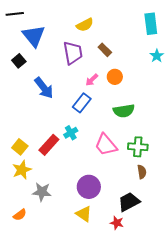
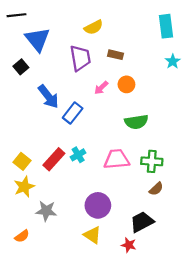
brown rectangle: (105, 50) -> (115, 55), turned -32
blue rectangle: (82, 103) -> (73, 113), moved
cyan cross: (71, 133) -> (78, 155), moved
pink trapezoid: (106, 145) -> (117, 159), turned 125
brown semicircle: (142, 172) -> (156, 189), turned 56

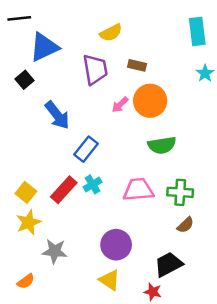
blue triangle: (37, 39) -> (44, 47), turned 44
orange circle: (126, 84) -> (150, 101), size x1.6
blue rectangle: (73, 113) -> (86, 149), moved

